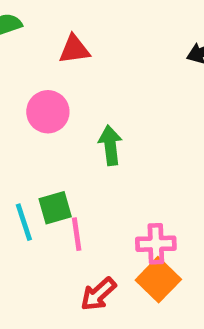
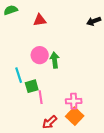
pink circle: (48, 112) -> (40, 55), moved
cyan line: (24, 222) -> (19, 75), moved

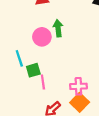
green arrow: (55, 60) -> (58, 28), moved

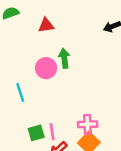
green square: (33, 70) -> (36, 133), moved
pink line: (43, 82) -> (52, 132), moved

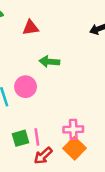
green arrow: (64, 58) -> (49, 62), turned -78
pink circle: (46, 68) -> (26, 87), moved

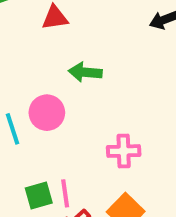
pink cross: (73, 129) -> (124, 151), moved

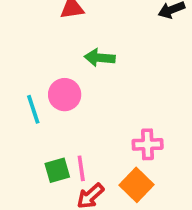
pink cross: (124, 151) -> (148, 144), moved

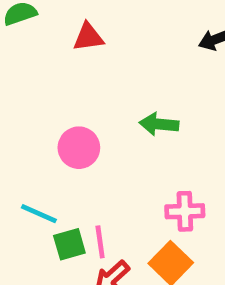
green arrow: (100, 58) -> (159, 124), moved
cyan line: (33, 109) -> (39, 214), moved, turned -48

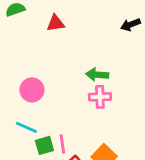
pink circle: (79, 148) -> (32, 90), moved
pink cross: (185, 211) -> (100, 97), moved

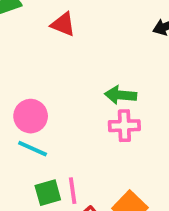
red triangle: (56, 23) -> (63, 24), turned 30
cyan line: (26, 127) -> (33, 149), moved

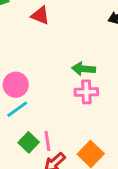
cyan line: (33, 149) -> (17, 109), turned -60
green square: (48, 193) -> (29, 142), turned -30

